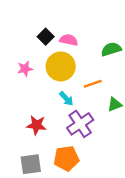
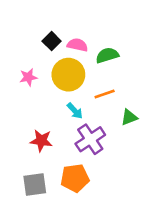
green semicircle: (111, 49) -> (107, 55), moved

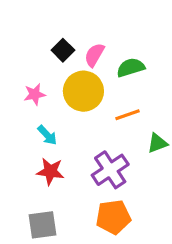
pink semicircle: (77, 45) -> (94, 55), turned -72
cyan arrow: (75, 111) -> (47, 135), moved
orange pentagon: (75, 178) -> (113, 217), moved

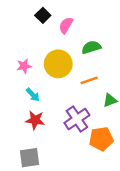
black square: (63, 50) -> (43, 15), moved
pink semicircle: (94, 55) -> (66, 25), moved
orange pentagon: (113, 217) -> (101, 139), moved

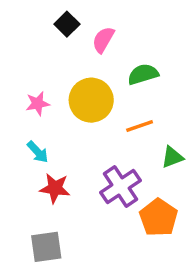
cyan arrow: (33, 95) -> (38, 152), moved
orange pentagon: (101, 139) -> (159, 218), turned -30

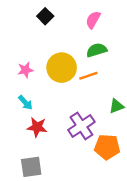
pink semicircle: (103, 40) -> (93, 20), moved
orange line: (140, 126) -> (88, 76), moved
orange pentagon: (159, 218) -> (107, 147), turned -30

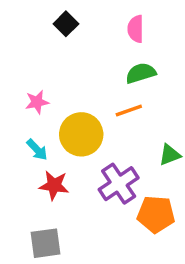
pink semicircle: (93, 20) -> (136, 29), turned -30
yellow circle: (62, 68) -> (81, 134), moved

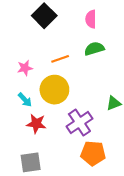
black square: (66, 24) -> (44, 16), size x1.5
orange line: (129, 111) -> (60, 59), moved
orange pentagon: (156, 214) -> (93, 153), moved

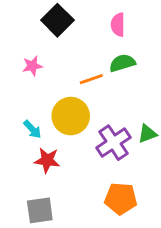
orange line: (60, 59) -> (91, 79), moved
pink star: (25, 68) -> (32, 66), moved
purple cross: (79, 123) -> (113, 143), moved

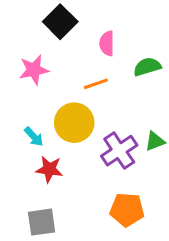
pink semicircle: (118, 25) -> (107, 43), moved
green semicircle: (122, 63) -> (147, 67), moved
pink star: (32, 66) -> (34, 70), size x1.4

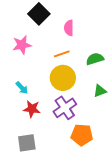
green semicircle: (147, 67) -> (95, 59), moved
yellow circle: (74, 123) -> (63, 78), moved
purple cross: (119, 151) -> (65, 108), moved

